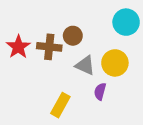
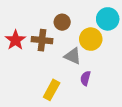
brown circle: (73, 36) -> (62, 22), moved
yellow circle: (115, 63) -> (91, 39), moved

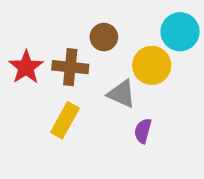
yellow rectangle: (52, 90) -> (65, 120), moved

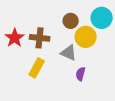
brown circle: (104, 37) -> (71, 21), moved

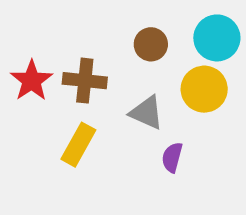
yellow circle: (86, 37) -> (204, 89), moved

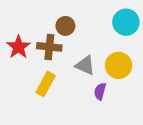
brown circle: (151, 44) -> (65, 26), moved
yellow circle: (204, 89) -> (119, 65), moved

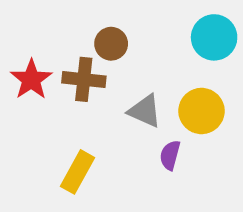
yellow rectangle: (46, 84) -> (77, 172), moved

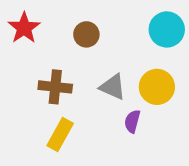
red star: (31, 79) -> (24, 28), moved
brown cross: (84, 79) -> (55, 87), moved

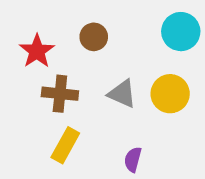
red star: (24, 28) -> (37, 51), moved
purple semicircle: (132, 121) -> (133, 159), moved

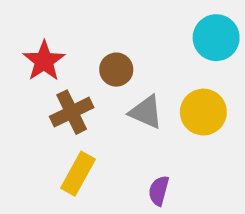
brown circle: (94, 37) -> (116, 70), moved
brown cross: (60, 94) -> (72, 112), turned -32

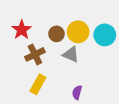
cyan circle: (216, 38) -> (105, 35), moved
yellow circle: (203, 112) -> (78, 32), moved

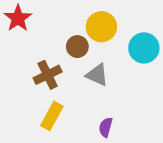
red star: (22, 30) -> (18, 18), moved
yellow circle: (78, 32) -> (101, 27), moved

